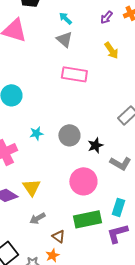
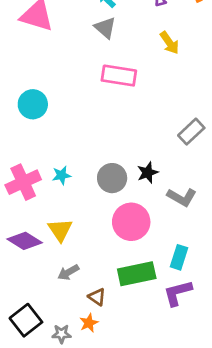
cyan star: (36, 133) -> (61, 175), moved
gray circle: (69, 135) -> (112, 178), moved

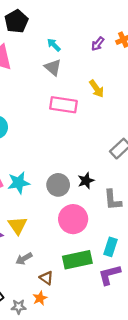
yellow arrow: (169, 43) -> (97, 89), moved
cyan star: (61, 175) -> (19, 183), size x1.5
gray L-shape: (182, 197) -> (113, 200), turned 55

